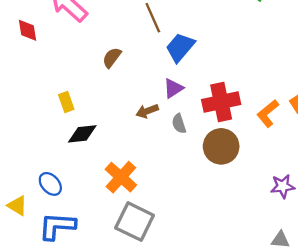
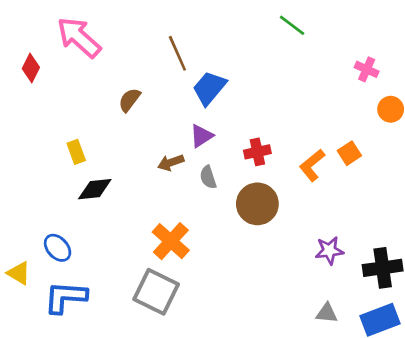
red diamond: (28, 30) -> (31, 68), turned 35
red cross: (221, 102) -> (257, 152), size x0.6
orange cross: (121, 177) -> (171, 241), moved

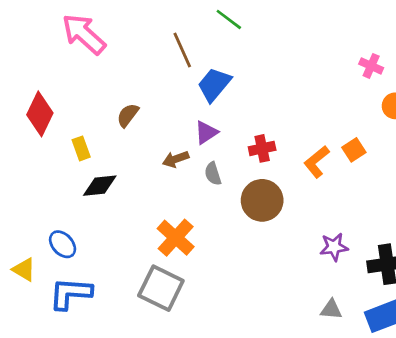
green line: (292, 25) -> (229, 19), moved
red diamond: (31, 68) -> (40, 114), moved, size x1.5
brown semicircle: (129, 100) -> (128, 115), moved

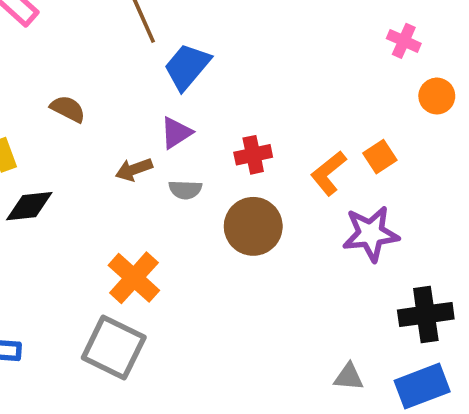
brown semicircle: (128, 115) -> (68, 109), turned 80
gray semicircle: (213, 174) -> (185, 190), turned -70
purple star: (334, 247) -> (371, 234), moved, size x1.4

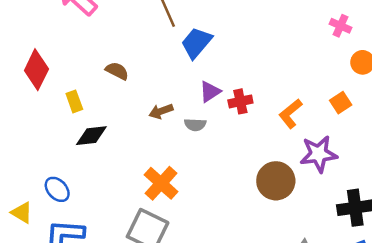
purple triangle: (176, 133) -> (210, 92), moved
orange square: (380, 157) -> (341, 103), moved
brown circle: (253, 226) -> (276, 181), moved

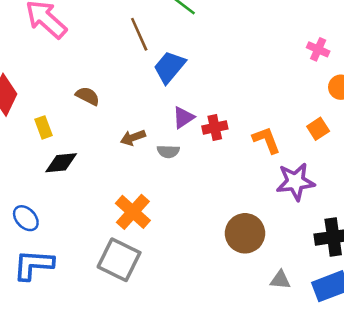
orange L-shape: (290, 114) -> (266, 140), turned 108
brown circle: (276, 181) -> (245, 233), moved

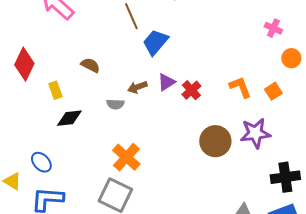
red cross: (215, 127) -> (191, 90), turned -30
brown arrow: (133, 138) -> (137, 87), moved
orange L-shape: (266, 140) -> (240, 87), moved
gray semicircle: (168, 151) -> (115, 104), moved
brown circle: (245, 233) -> (215, 141), moved

